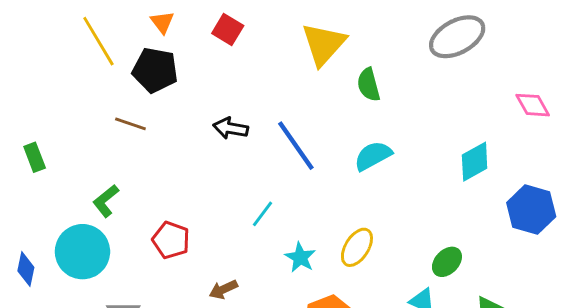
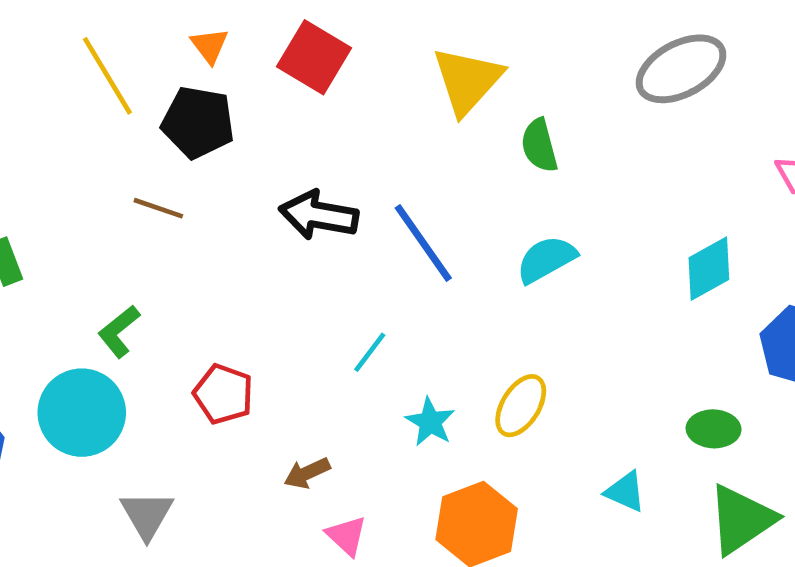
red square: (228, 29) -> (314, 57), size x1.4
black arrow: (231, 128) -> (319, 215), size x1.4
green ellipse: (447, 262) -> (714, 429), moved, turned 48

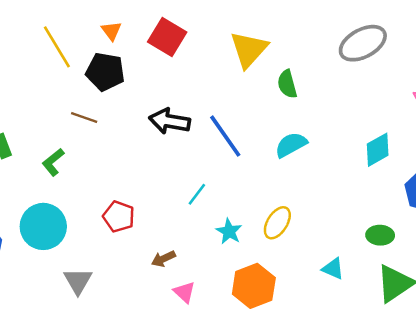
green L-shape: (119, 331) -> (53, 162), moved

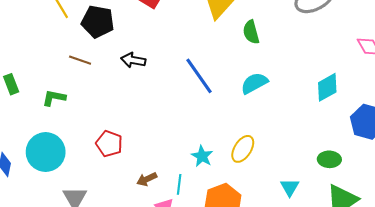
black arrow: (170, 121) -> (133, 60), moved, size x0.7
green L-shape: (53, 162) -> (54, 98), turned 50
cyan line: (197, 194) -> (179, 184), moved, turned -30
cyan triangle: (333, 269) -> (290, 187), turned 36

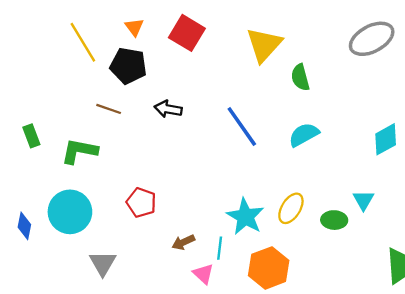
green L-shape: (54, 98) -> (79, 151), size x1.4
cyan star: (202, 156) -> (245, 217), size x1.5
green ellipse: (329, 159) -> (334, 220), moved
cyan triangle: (290, 187) -> (363, 200), moved

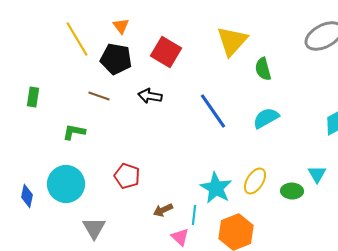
red square: (187, 33) -> (166, 52), moved
green rectangle: (31, 136) -> (33, 97), moved, turned 30
green L-shape: (79, 151) -> (74, 132), size x0.7

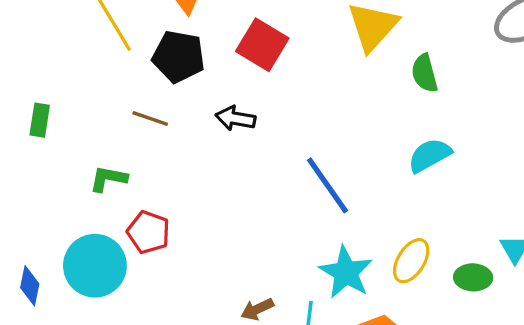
blue line: (213, 111) -> (328, 185), moved
red pentagon: (127, 176) -> (148, 232), moved

